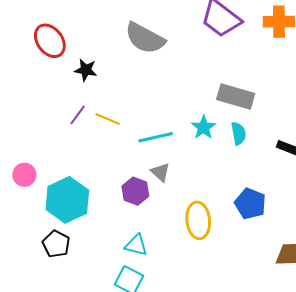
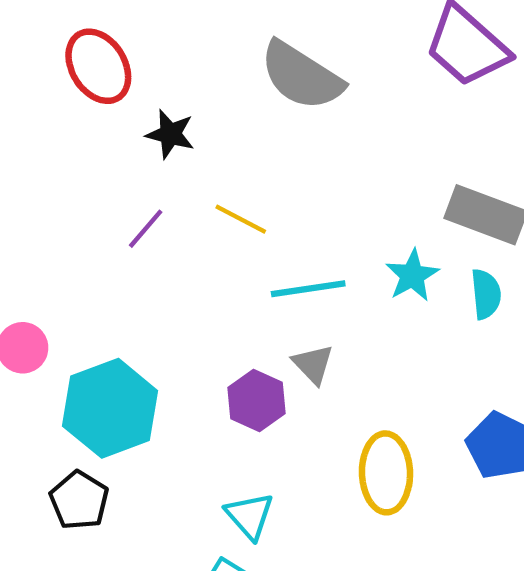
yellow line: (108, 119) -> (241, 219), moved
cyan triangle: (136, 245) -> (250, 516), turned 30

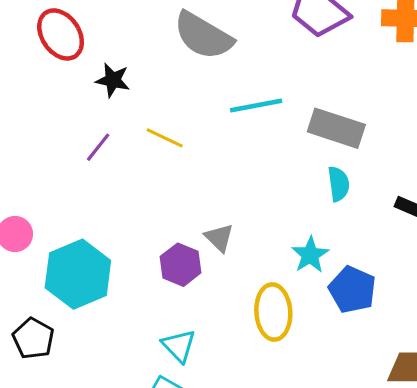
cyan star: (412, 275) -> (310, 255), moved
cyan line: (308, 289) -> (256, 105), moved
black pentagon: (79, 500) -> (33, 338), moved

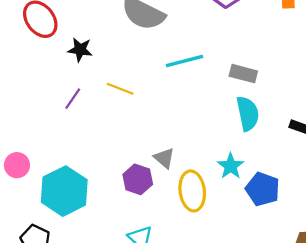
gray rectangle: (336, 128) -> (243, 74), size x0.7
cyan semicircle: (339, 184) -> (248, 114), size x1.4
yellow ellipse: (273, 312) -> (192, 191), moved

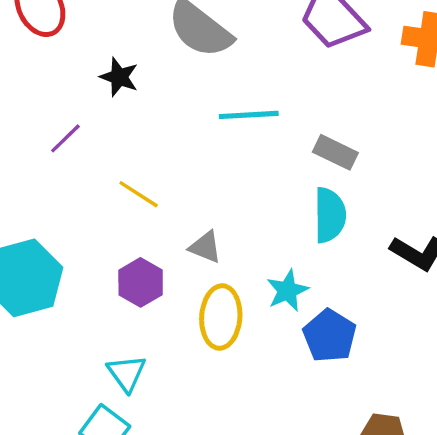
black star: (80, 50) -> (119, 77), moved
yellow line: (120, 89) -> (139, 194), moved
gray triangle: (164, 158) -> (205, 247), moved, turned -30

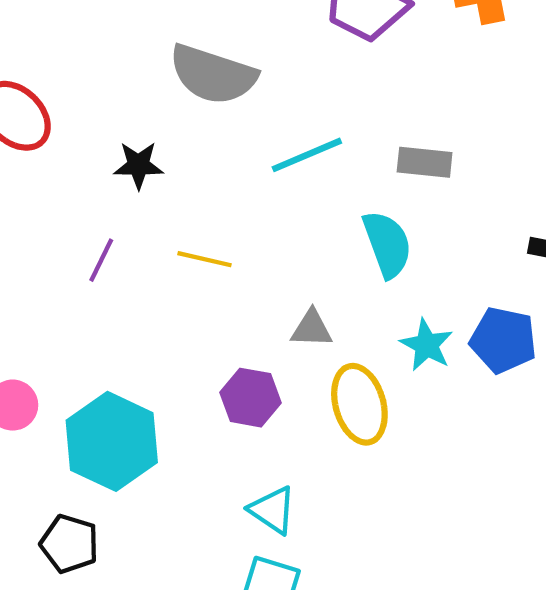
yellow line: (139, 194) -> (205, 259), moved
cyan semicircle: (330, 215) -> (387, 244), moved
blue pentagon: (330, 336) -> (503, 340), moved

